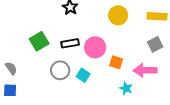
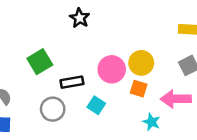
yellow circle: (118, 15) -> (141, 63), moved
black rectangle: (70, 43) -> (72, 82), moved
gray circle: (60, 70) -> (53, 109), moved

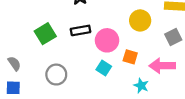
yellow circle: (141, 63) -> (140, 20), moved
black rectangle: (72, 82) -> (81, 30), moved
cyan square: (96, 105) -> (104, 68), moved

